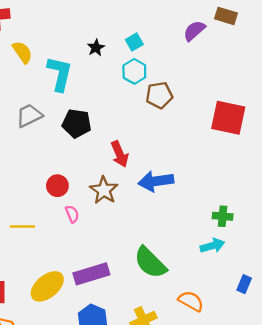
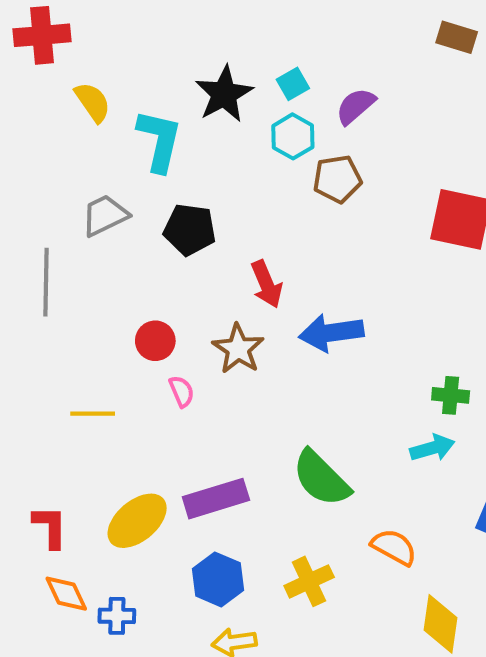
purple semicircle: (194, 31) -> (356, 106), moved
black star: (96, 48) -> (224, 94), size x1.8

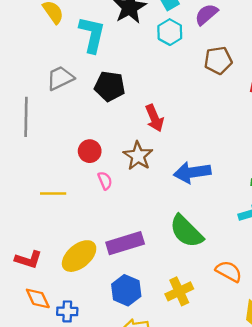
brown pentagon: (337, 179) -> (218, 60), moved
blue arrow: (331, 333) -> (192, 172), moved
red L-shape: (50, 527) -> (28, 260), turned 108

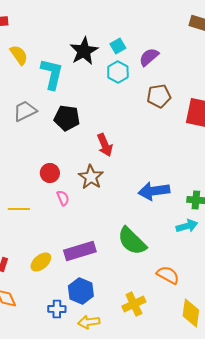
blue arrow: (192, 172) -> (154, 191), moved
yellow ellipse: (79, 256) -> (41, 262), size x0.7
yellow cross: (179, 291) -> (134, 304), moved
blue cross: (67, 311) -> (57, 309), moved

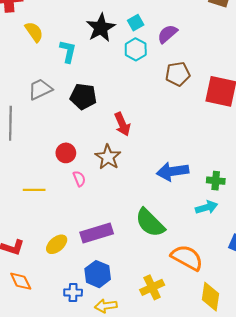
cyan L-shape: (52, 74) -> (68, 51), size x0.7
orange semicircle: (168, 275) -> (187, 258), size x1.4

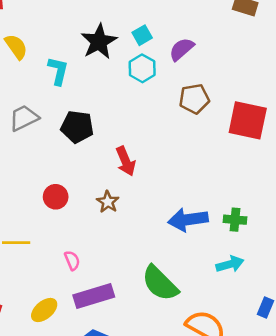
brown star: (108, 157) -> (108, 202), size x0.7
pink semicircle: (79, 179) -> (72, 260), moved
green cross: (216, 181) -> (235, 220), moved

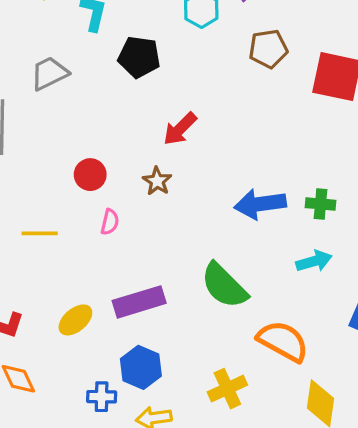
black pentagon: (77, 127) -> (139, 57), moved
red arrow: (126, 161) -> (180, 129), turned 68
pink semicircle: (72, 260) -> (110, 222), moved, turned 36

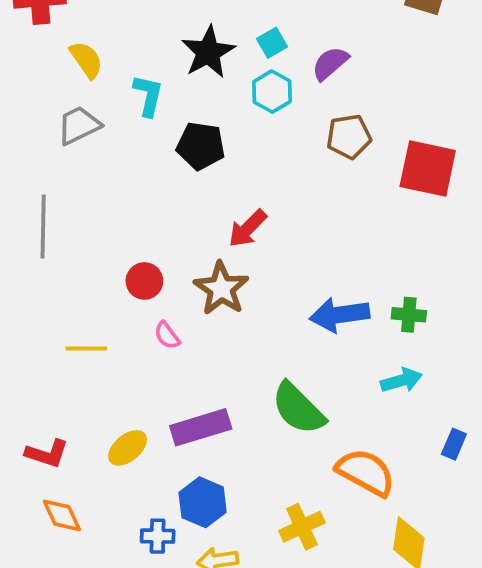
gray trapezoid: (49, 73) -> (79, 125), moved
brown star: (157, 181) -> (221, 288), size x1.6
pink semicircle: (110, 222) -> (167, 335), turned 130

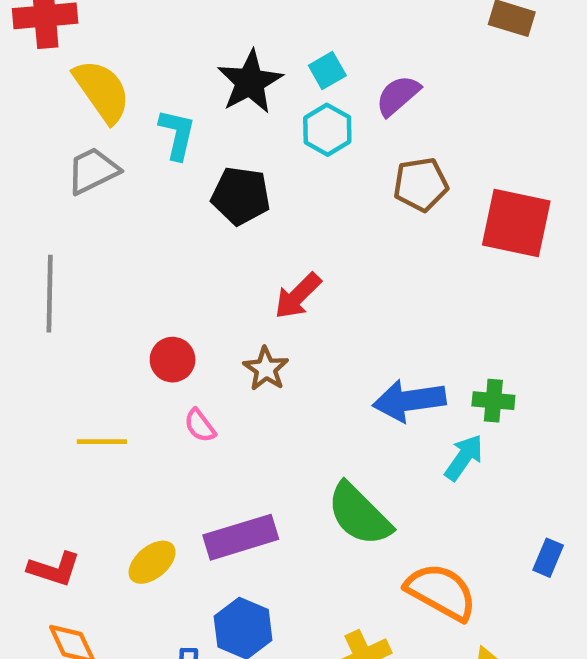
yellow semicircle: (86, 60) -> (102, 91), size x1.4
brown star: (221, 288) -> (266, 369), size x0.7
cyan arrow: (401, 380) -> (464, 457), moved, turned -39

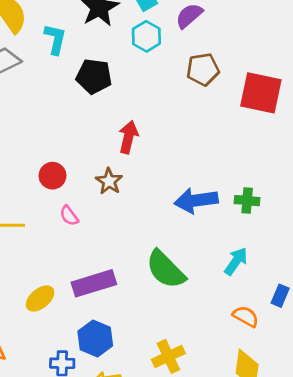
red arrow: (298, 296) -> (128, 137), turned 148
cyan arrow: (464, 457) -> (236, 261), moved
orange semicircle: (441, 592) -> (246, 316), moved, size x0.6

